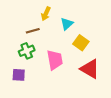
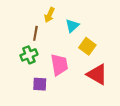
brown line: (33, 31) -> (35, 33), turned -64
purple square: (19, 75) -> (40, 84), moved

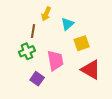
yellow square: (87, 46) -> (82, 43), turned 35
purple square: (40, 84) -> (37, 79), turned 32

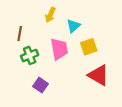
brown line: (33, 31) -> (20, 34), moved
pink trapezoid: (55, 60) -> (59, 49), moved

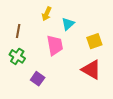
yellow square: (89, 47) -> (94, 41), moved
green cross: (30, 55) -> (17, 56), moved, turned -35

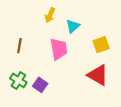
brown line: (18, 31) -> (19, 46), moved
green cross: (17, 56) -> (18, 80), moved

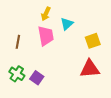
pink trapezoid: (59, 49) -> (46, 36), moved
red triangle: (98, 75) -> (90, 69), turned -35

